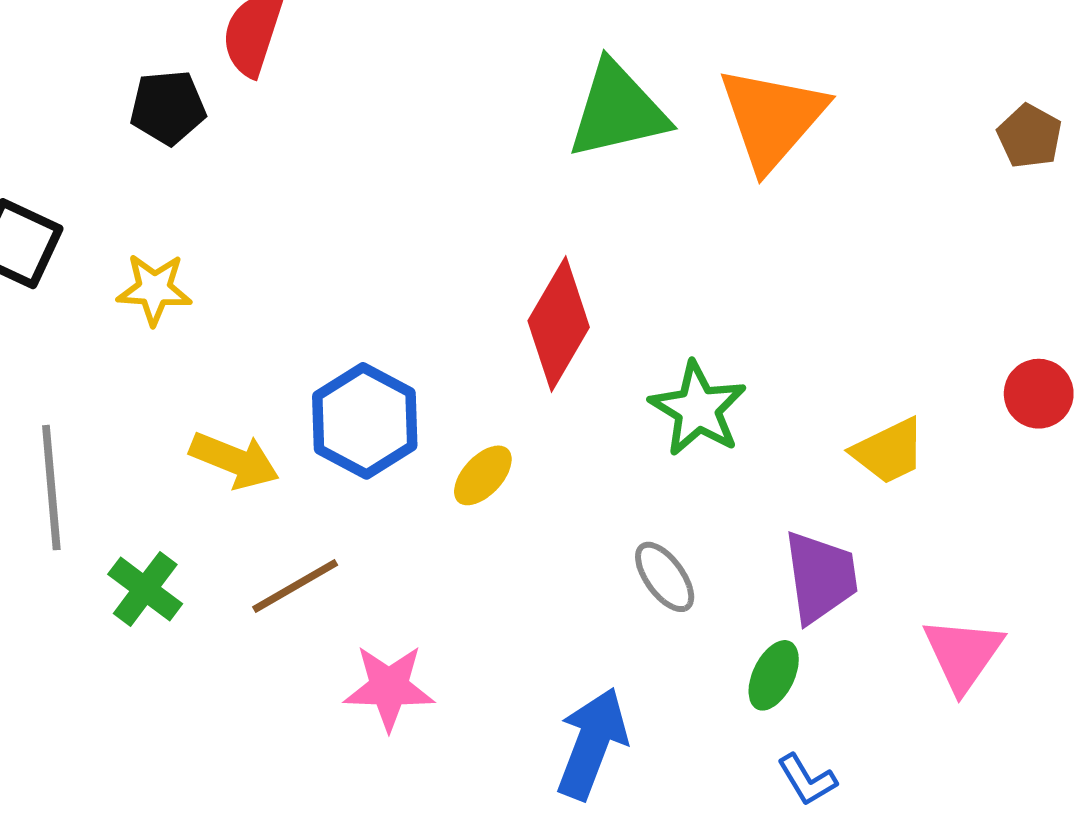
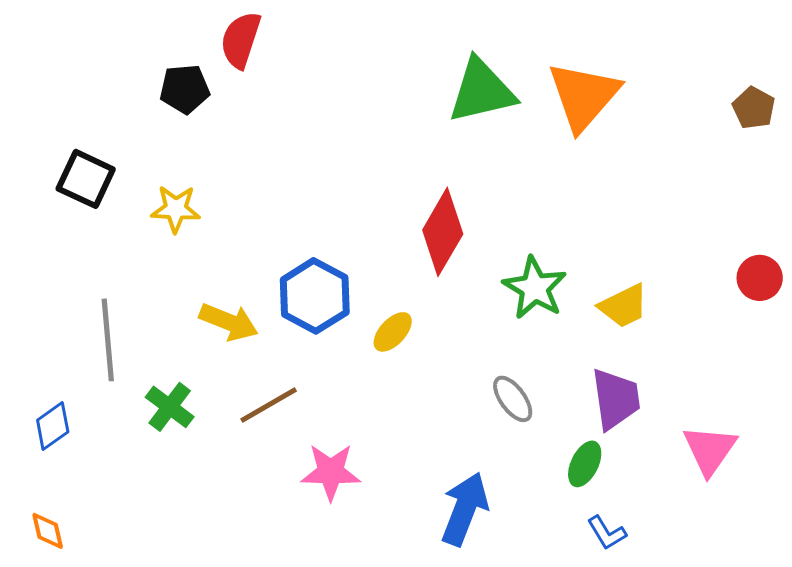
yellow trapezoid: (889, 451) -> (624, 306), moved

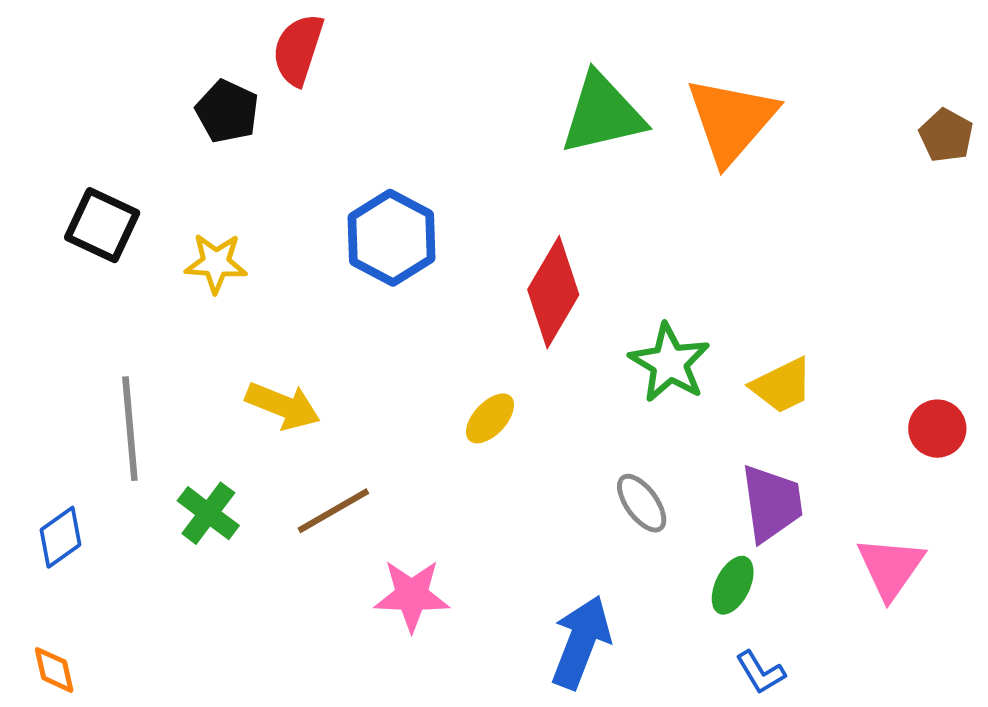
black pentagon: (185, 89) -> (227, 111), turned 30
red circle: (760, 278) -> (937, 429), moved
blue hexagon: (315, 296) -> (391, 238), moved

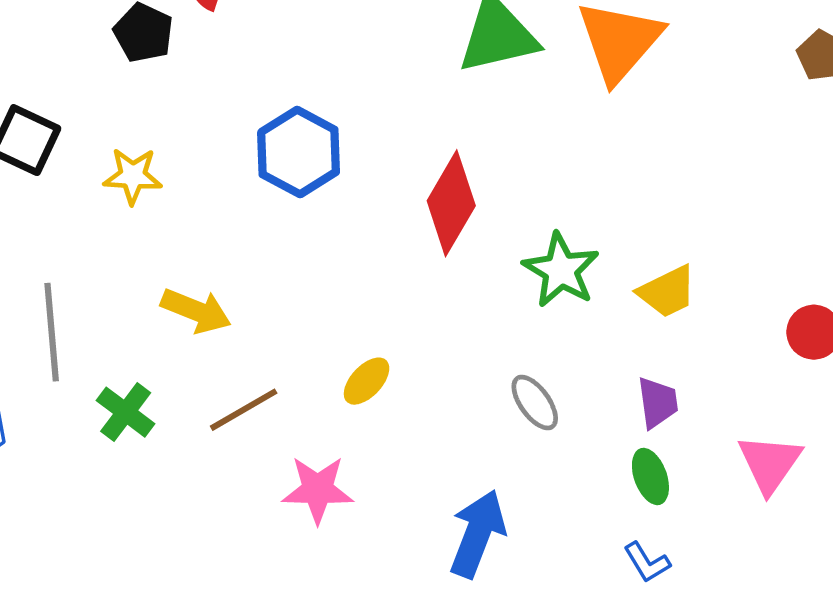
yellow ellipse: (490, 418) -> (367, 381), moved
purple trapezoid: (772, 503) -> (658, 403), size x0.7
green ellipse: (733, 585) -> (650, 476), moved, turned -46

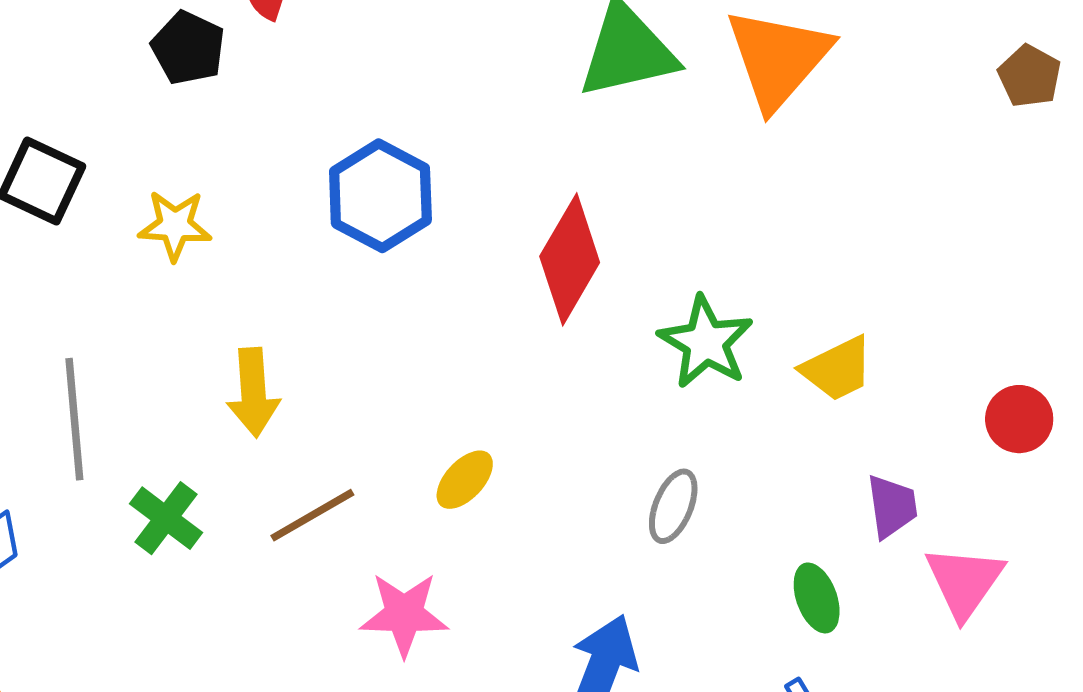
yellow arrow: (196, 311) -> (253, 392), turned 64
gray ellipse: (535, 403) -> (673, 506), turned 58
purple trapezoid: (658, 403) -> (892, 506), moved

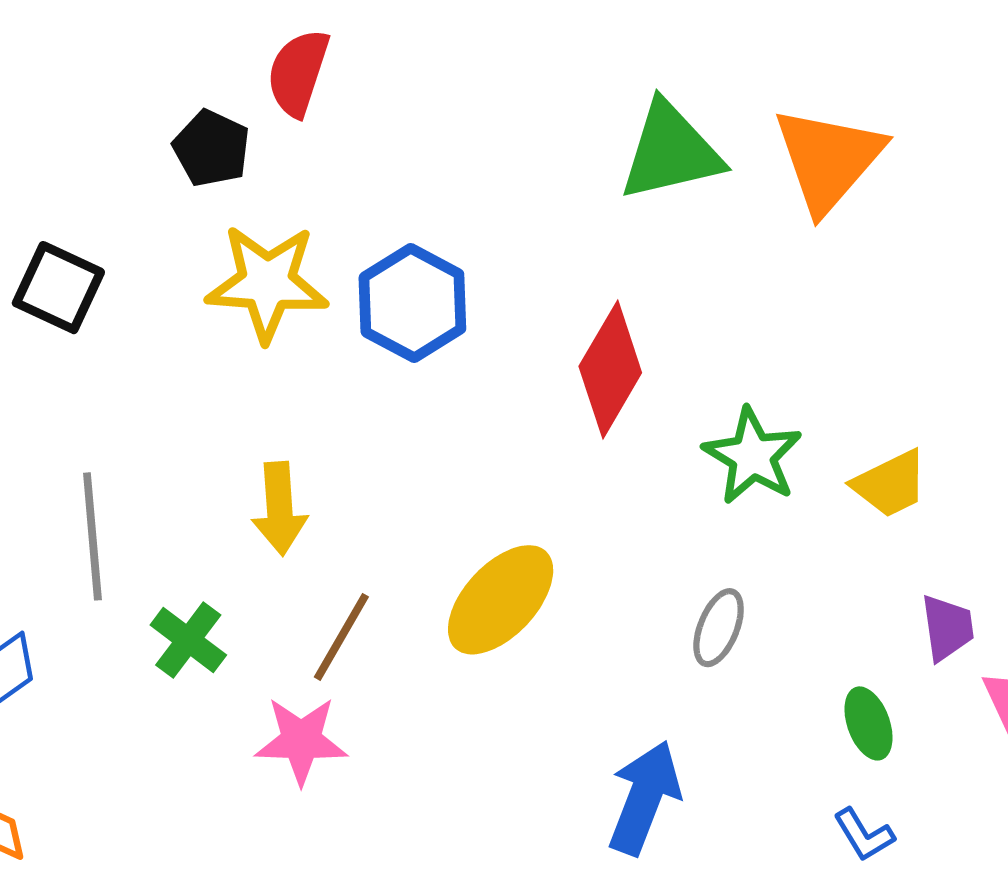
yellow star: (175, 225) -> (267, 283), moved, size x1.6
yellow ellipse: (465, 480) -> (501, 600), size x1.8
brown line: (312, 515) -> (341, 637), turned -30
pink star: (404, 614) -> (301, 740), moved

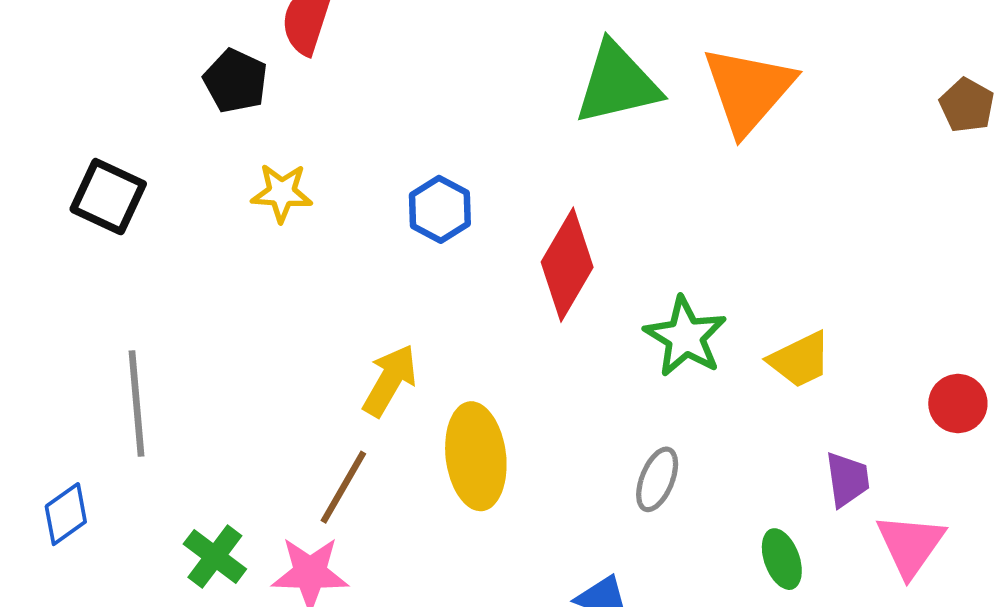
yellow star: (267, 283) -> (282, 193), size x0.6
blue hexagon: (412, 303) -> (440, 209), moved, size x0.7
yellow arrow: (280, 509) -> (390, 380), moved, turned -146
yellow ellipse: (501, 600) -> (476, 456), turned -50
green cross: (188, 640) -> (215, 556), moved

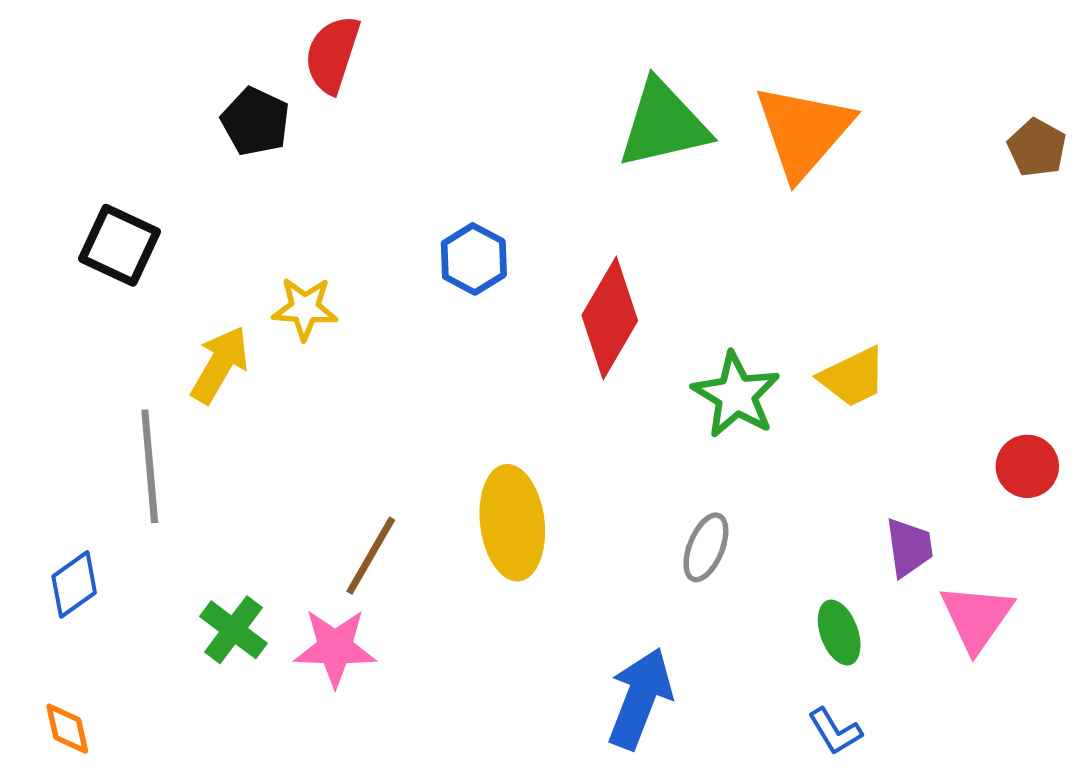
yellow star: (282, 193) -> (305, 308), moved
yellow trapezoid: (800, 360) -> (853, 377), moved
yellow arrow: (390, 380) -> (220, 365), moved

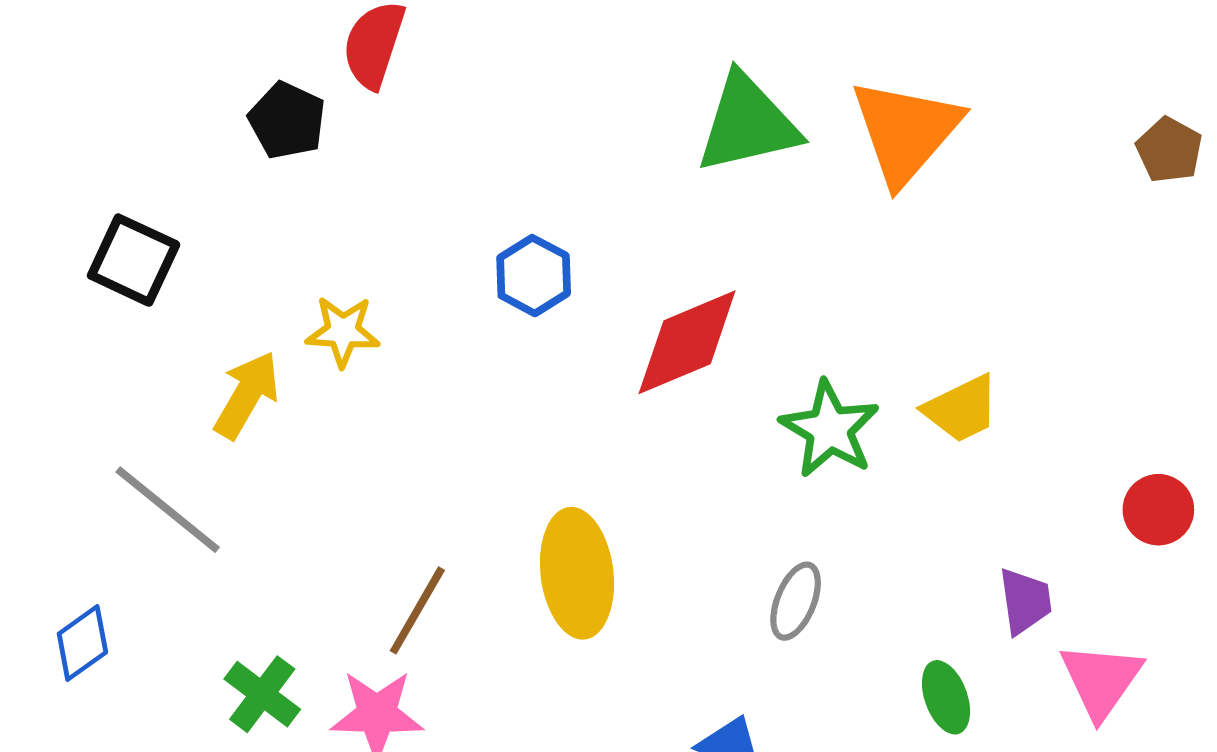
red diamond: (610, 318) -> (687, 342), turned 37
gray line: (150, 466) -> (168, 510), turned -46

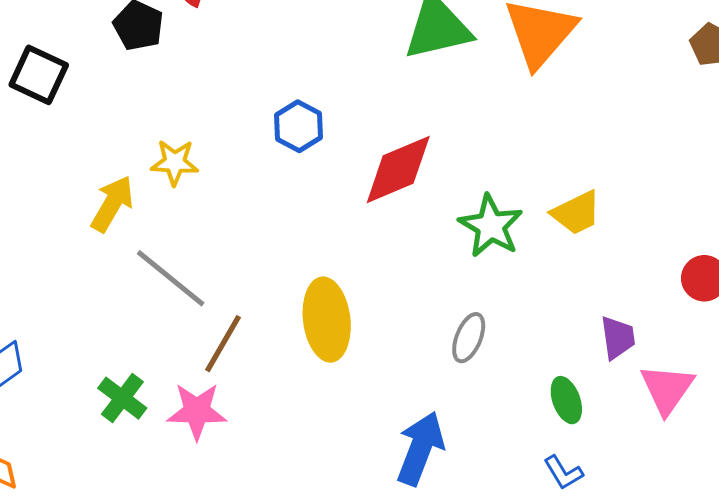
black square: (134, 260) -> (39, 75), moved
gray line: (168, 510) -> (171, 278), moved

